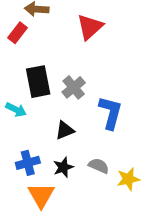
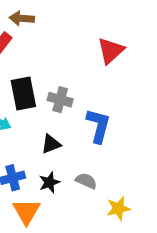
red triangle: (90, 27) -> (111, 51), moved
gray cross: (74, 87) -> (60, 100), turned -35
yellow star: (128, 179) -> (118, 208), moved

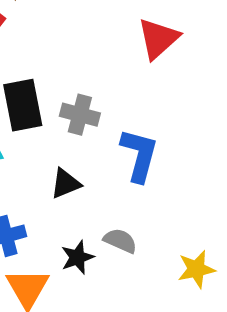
black star: (49, 182) -> (77, 257), moved
yellow star: (118, 208) -> (196, 269), moved

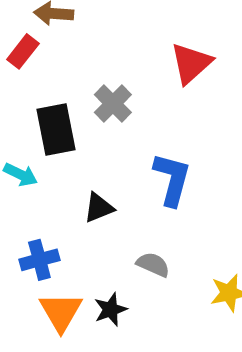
gray cross: (80, 115) -> (113, 104), moved, turned 30
black star: (77, 257) -> (111, 310), moved

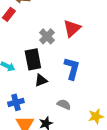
red triangle: (191, 63) -> (72, 28), moved
black rectangle: (56, 130) -> (33, 59), moved

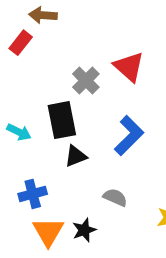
red triangle: (72, 28) -> (129, 67), turned -36
blue L-shape: (72, 68) -> (129, 136), turned 30

